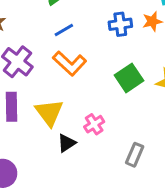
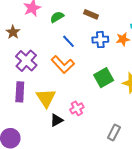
blue line: (64, 30) -> (68, 41), moved, turned 72
gray rectangle: (135, 155) -> (114, 133), moved

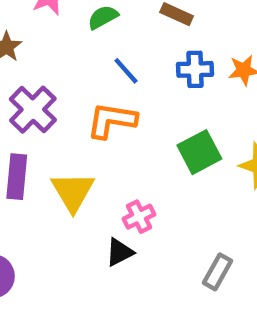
orange L-shape: (63, 64) -> (112, 120), turned 140
black triangle: (57, 120) -> (120, 252), moved

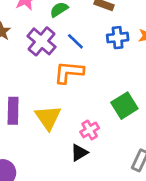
purple cross: (33, 110) -> (42, 41), moved
green square: (199, 152) -> (124, 106), moved

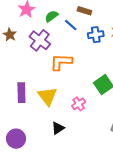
blue line: (75, 41) -> (71, 25), moved
black triangle: (79, 153) -> (58, 128), moved

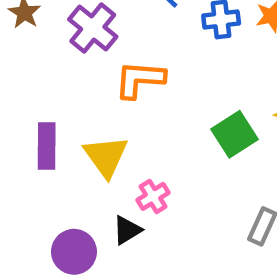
pink cross: (79, 104) -> (153, 196), moved
purple circle: (16, 139) -> (74, 252), moved

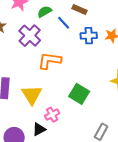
green square: (235, 134) -> (79, 94), moved, turned -30

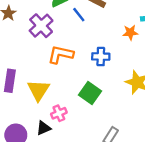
blue cross: (89, 36) -> (101, 57), moved

